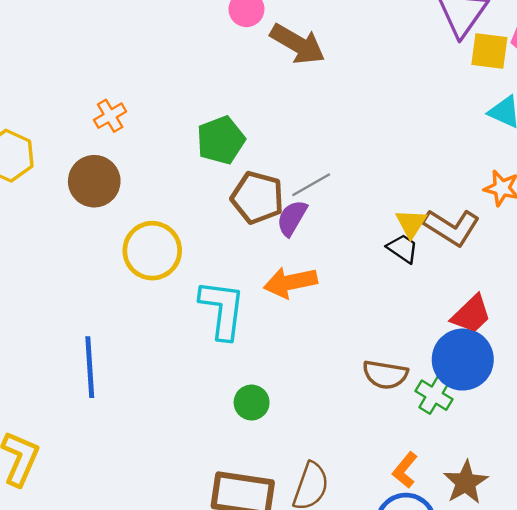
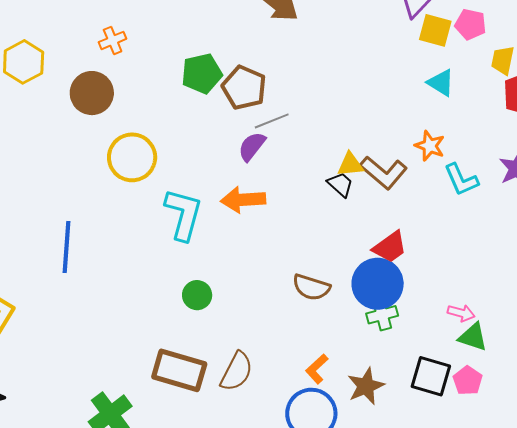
brown pentagon: (257, 198) -> (244, 88), moved
yellow triangle: (411, 223) -> (350, 165), turned 44
green cross: (434, 395) -> (382, 315), moved, turned 36

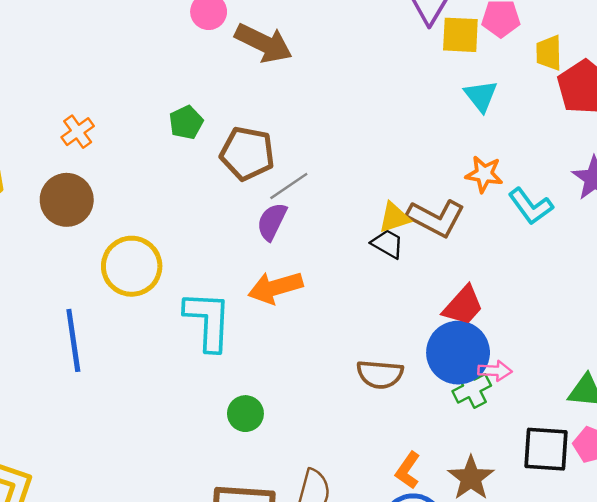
green pentagon: (202, 74) -> (186, 122), moved, size x0.7
cyan triangle: (441, 83) -> (481, 96), turned 32
blue line: (67, 247) -> (73, 340), moved
pink arrow: (461, 313) -> (495, 371), moved

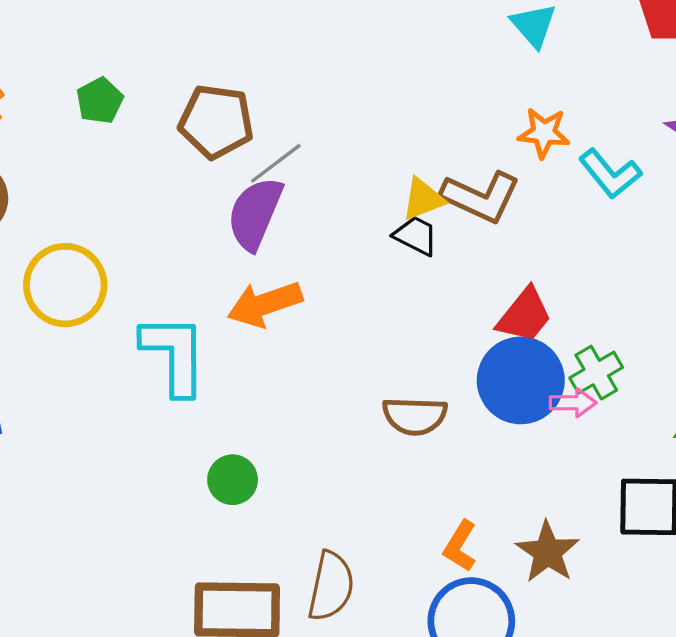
green pentagon: (186, 122) -> (100, 101), moved
purple semicircle: (272, 222) -> (255, 213), size x1.4
green cross: (472, 388) -> (596, 373), moved

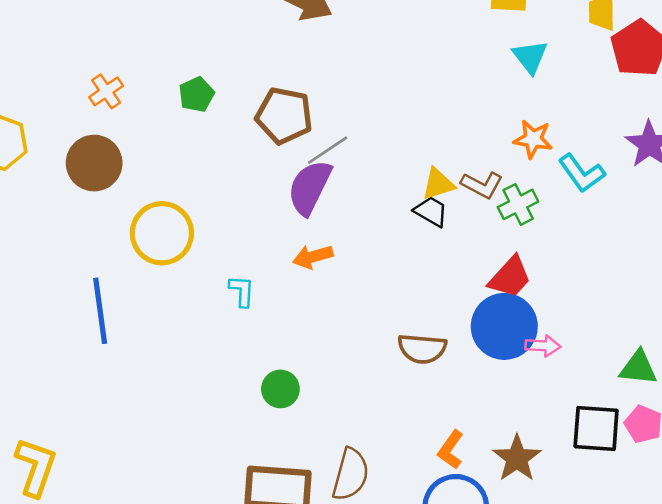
brown L-shape: (481, 197) -> (482, 185), size x0.7
orange arrow: (265, 304) -> (313, 257), size x0.7
cyan L-shape: (174, 355) -> (242, 291), size x0.5
green cross: (596, 373) -> (518, 204), moved

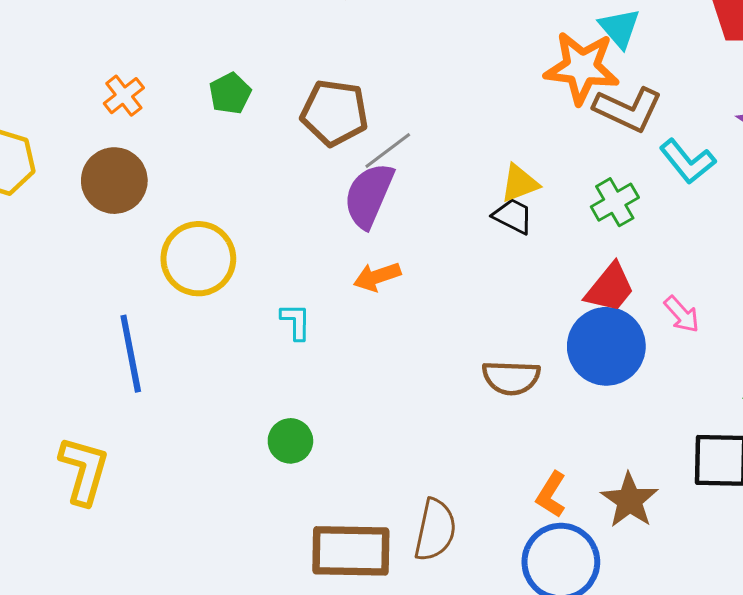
orange star: (533, 139) -> (582, 68), moved, size x1.6
brown L-shape: (482, 185) -> (628, 109), moved, size x1.4
pink arrow: (543, 346) -> (682, 314), moved, turned 48
green circle: (280, 389) -> (290, 441), moved
yellow L-shape: (36, 467) -> (84, 470), moved

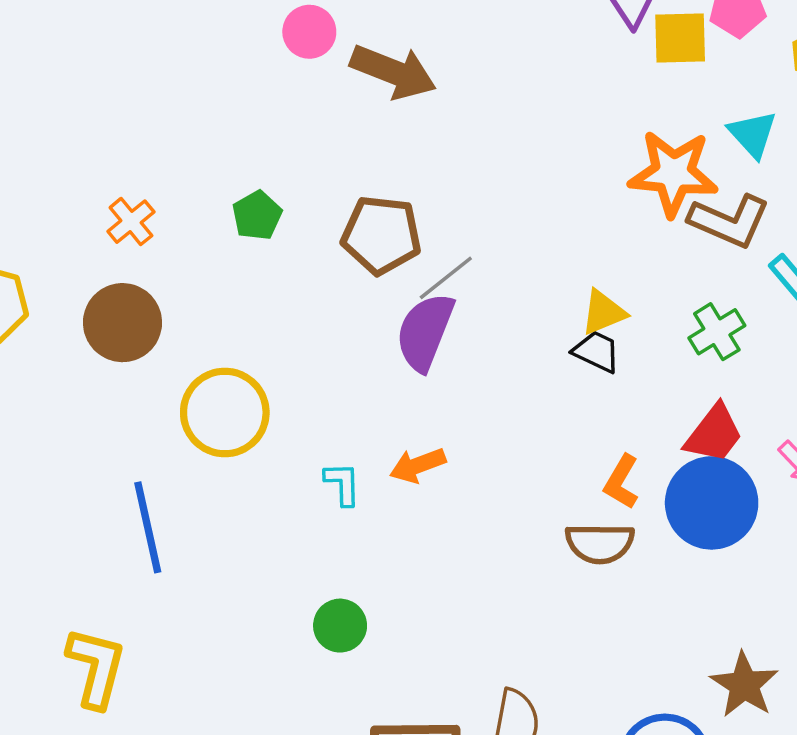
cyan triangle: (620, 28) -> (753, 134), moved
orange arrow: (377, 277) -> (418, 465), moved
orange L-shape: (551, 495) -> (621, 482), moved

